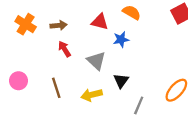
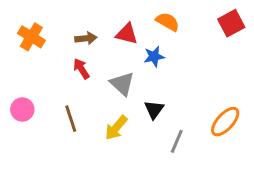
brown arrow: (59, 25) -> (86, 38), moved
yellow arrow: (92, 95) -> (116, 128), turned -36

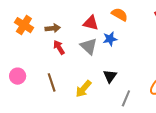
brown arrow: (86, 38) -> (53, 28), moved
gray triangle: (122, 84) -> (89, 46), moved

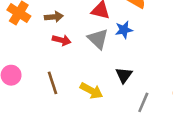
red arrow: (59, 47) -> (62, 40), turned 136
yellow arrow: (83, 89) -> (91, 91), turned -102

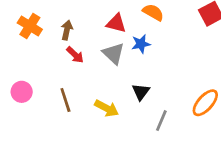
brown arrow: (54, 17) -> (67, 30), turned -72
red arrow: (62, 40) -> (75, 55), turned 30

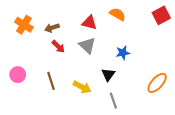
brown arrow: (67, 30) -> (52, 28), turned -120
blue star: (141, 44) -> (123, 53), moved
gray line: (161, 121) -> (113, 101), moved, turned -42

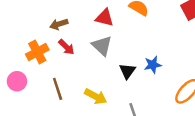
orange cross: (24, 25) -> (37, 52), moved, turned 30
blue star: (123, 53) -> (153, 65), moved
black triangle: (108, 75) -> (127, 71), moved

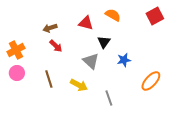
gray triangle: (102, 46) -> (91, 61), moved
orange cross: (37, 52) -> (16, 50), moved
black triangle: (127, 71) -> (104, 42), moved

